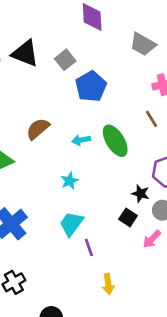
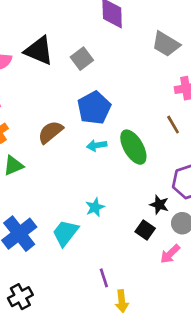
blue pentagon: (91, 86) -> (94, 108), moved
cyan star: (70, 181) -> (95, 207), moved
cyan trapezoid: (71, 224) -> (65, 233), moved
purple line: (89, 247) -> (104, 278), moved

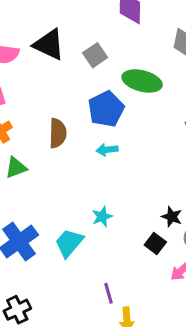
brown semicircle: (50, 132) -> (58, 133), turned 128
green ellipse: (133, 147) -> (142, 81), moved, turned -48

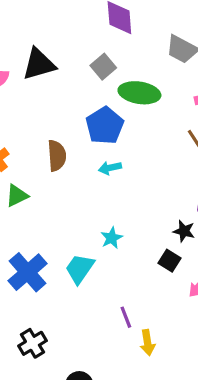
black triangle: (49, 44) -> (39, 64), turned -36
gray square: (95, 55) -> (103, 67), moved

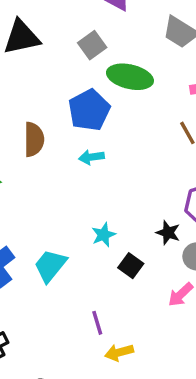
cyan star: (112, 238) -> (104, 235), moved
black square: (170, 261) -> (131, 266), moved
yellow arrow: (147, 342) -> (119, 352), turned 80

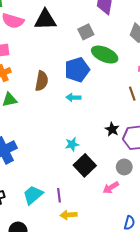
black star: (168, 233) -> (112, 129), moved
cyan trapezoid: (50, 266) -> (33, 195), moved
black square: (131, 266) -> (85, 165), size x1.5

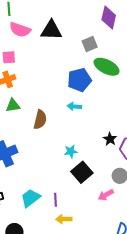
brown semicircle: (42, 81) -> (40, 120), moved

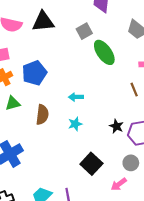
green ellipse: (107, 67) -> (104, 52), turned 35
blue pentagon: (79, 80) -> (34, 73), moved
cyan star: (71, 151) -> (75, 124), moved

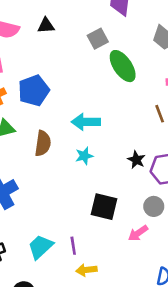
black triangle: (43, 22) -> (46, 26), size x0.6
cyan arrow: (76, 97) -> (86, 122), size x1.5
black square: (91, 164) -> (104, 207), turned -30

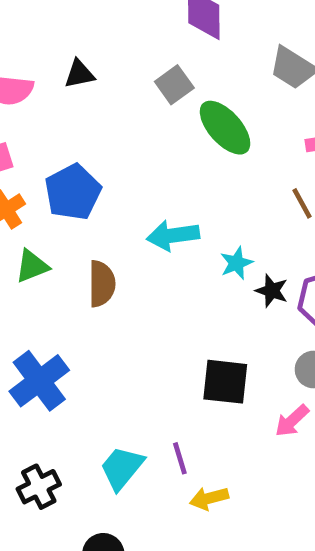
cyan star: (84, 156) -> (236, 263), moved

